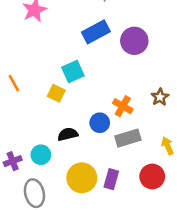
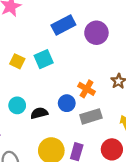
yellow square: (56, 93) -> (17, 61), moved
cyan circle: (41, 155) -> (17, 105), moved

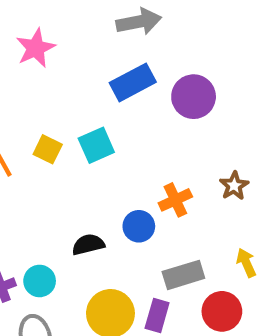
orange cross: (87, 89) -> (175, 200), turned 35
cyan circle: (17, 105) -> (40, 281), moved
gray rectangle: (91, 116) -> (183, 275), moved

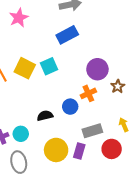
purple circle: (194, 97) -> (97, 69), moved
yellow square: (48, 149) -> (25, 68), size x1.5

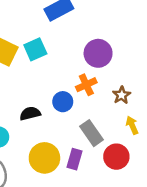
brown star: (118, 86) -> (122, 95), moved
gray rectangle: (92, 131) -> (92, 133), turned 72

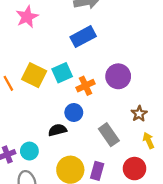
orange cross: (86, 85) -> (85, 86), moved
blue circle: (63, 102) -> (74, 113), moved
gray rectangle: (92, 133) -> (109, 135), moved

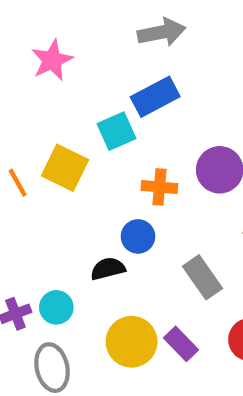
cyan square: (62, 73) -> (116, 131), moved
orange cross: (85, 86) -> (159, 187), turned 30
purple rectangle: (97, 171) -> (181, 344), turned -60

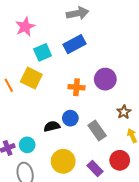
cyan square: (116, 131) -> (43, 52), moved
blue circle: (138, 236) -> (70, 118), moved
purple rectangle: (181, 344) -> (95, 169), moved

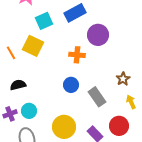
purple circle: (105, 79) -> (98, 35), moved
black semicircle: (52, 126) -> (18, 85), moved

